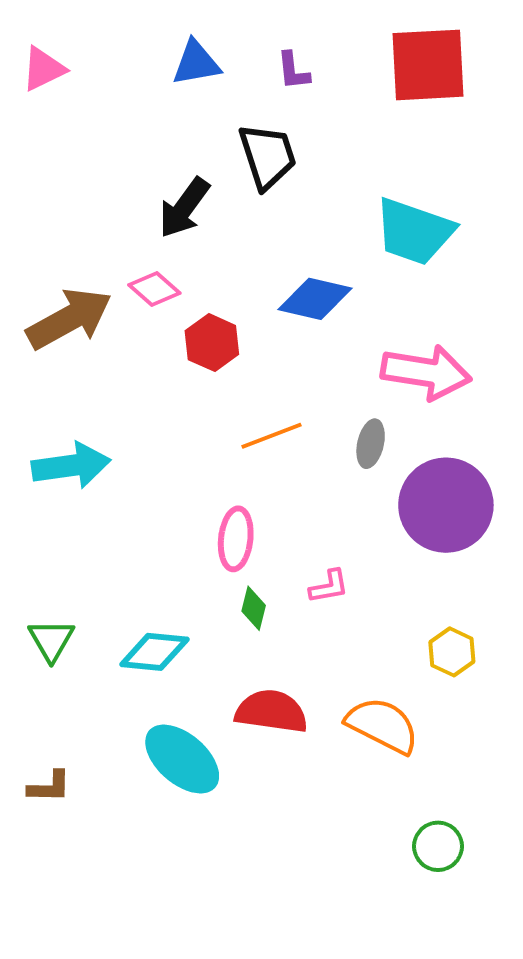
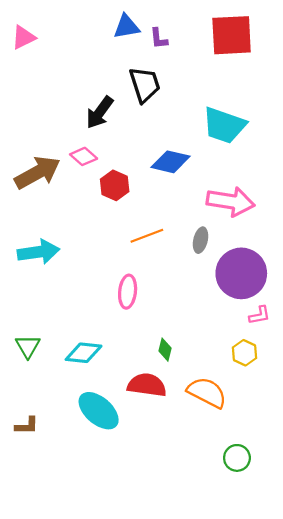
blue triangle: (196, 63) -> (126, 27), moved
pink L-shape: (329, 586) -> (260, 315), moved
green diamond: (254, 608) -> (165, 350), moved

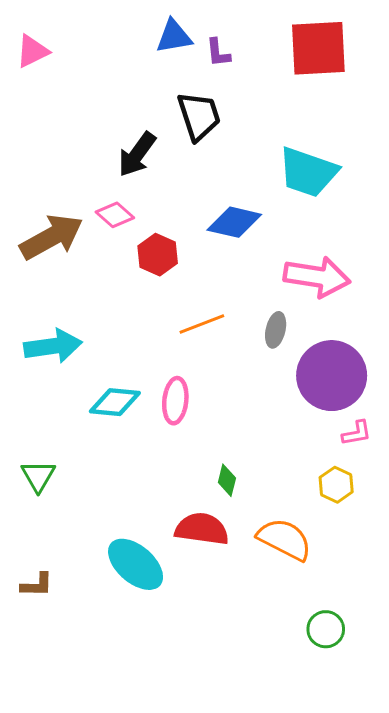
cyan diamond: (84, 353) -> (115, 402), moved

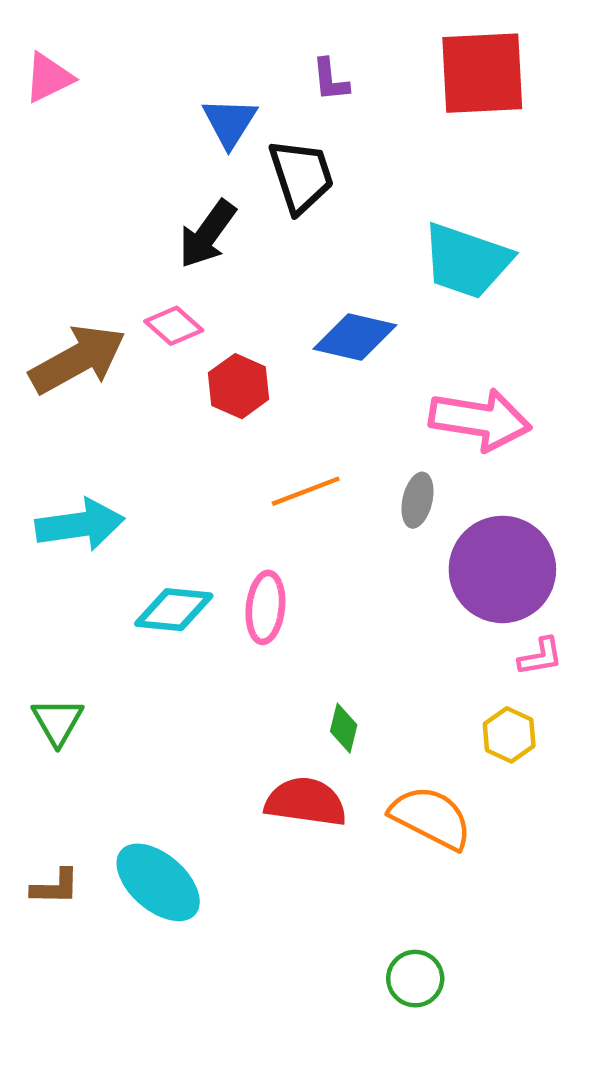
blue triangle: (174, 36) -> (230, 122), moved, turned -48
cyan ellipse: (136, 564) -> (158, 882), moved
green circle: (326, 629) -> (415, 979), moved

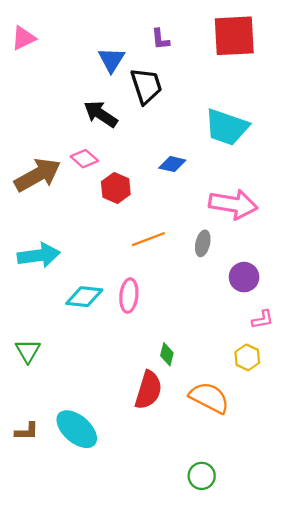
black arrow: (207, 234) -> (101, 114), turned 88
blue diamond: (355, 337) -> (172, 164), size x0.7
purple circle: (502, 569) -> (244, 277), size x0.6
red semicircle: (306, 802) -> (148, 390), turned 99

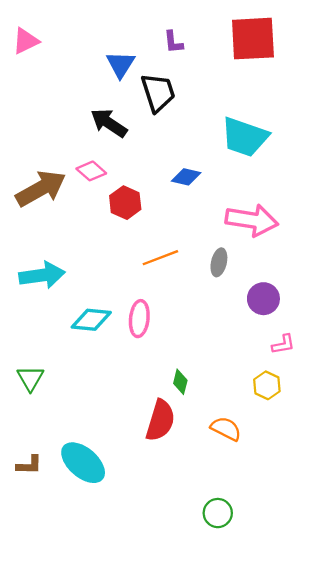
orange semicircle: (209, 398) -> (226, 429), size x0.7

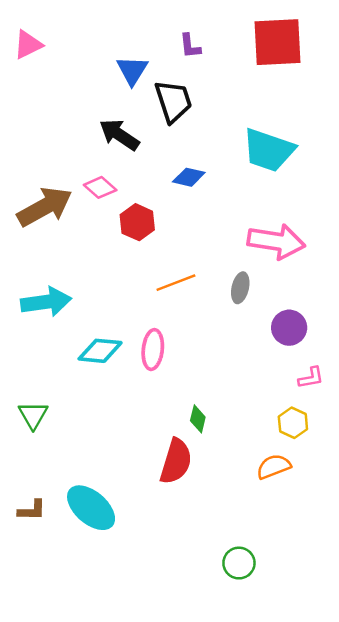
blue diamond: (186, 177) -> (189, 177), moved
orange semicircle: (226, 429) -> (274, 467), moved, turned -48

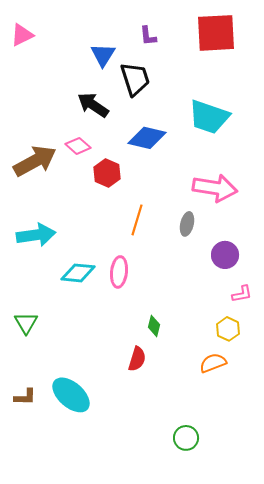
blue diamond: (189, 177) -> (147, 138), size x1.5
orange line: (176, 283) -> (137, 220), turned -52
red semicircle: (176, 461) -> (137, 359), size x0.7

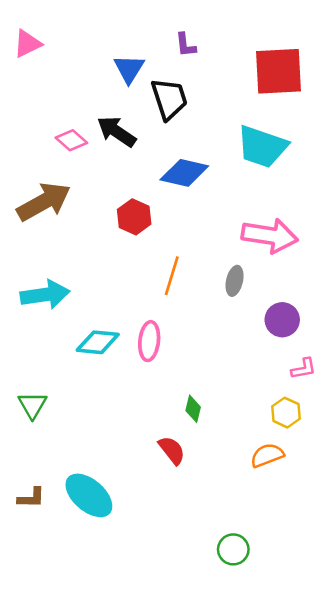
red square: (216, 33) -> (278, 71), moved
pink diamond: (78, 146) -> (71, 140), moved
red semicircle: (137, 359) -> (172, 450), turned -55

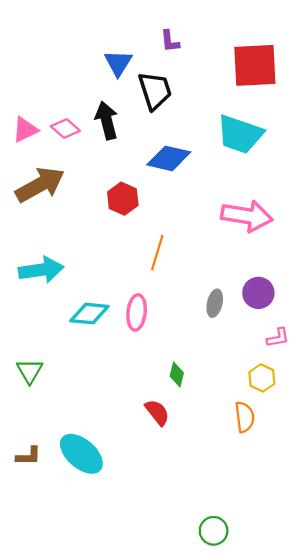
pink triangle: (27, 44) -> (25, 130), moved
black arrow: (117, 131) -> (107, 120), turned 42
gray ellipse: (235, 281) -> (215, 303), moved
orange semicircle: (267, 455) -> (245, 417), turned 104
green circle: (233, 549) -> (214, 531), moved

